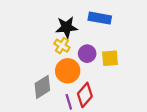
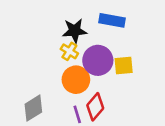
purple circle: (87, 54) -> (98, 60), size x1.5
gray diamond: (42, 87) -> (33, 108), moved

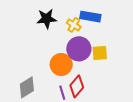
black star: (75, 31) -> (47, 19), moved
yellow cross: (69, 51) -> (74, 25), moved

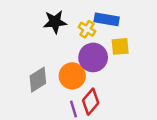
yellow square: (100, 53) -> (120, 46), moved
gray diamond: (27, 87) -> (38, 80), moved

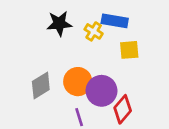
purple circle: (93, 57) -> (102, 91), moved
red diamond: (91, 102) -> (123, 109), moved

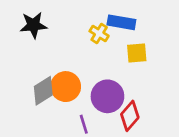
black star: (59, 24) -> (34, 25), moved
orange circle: (78, 82) -> (66, 87), moved

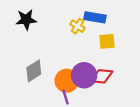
orange circle: (66, 87) -> (67, 81), moved
red diamond: (130, 116) -> (102, 76), moved, turned 55

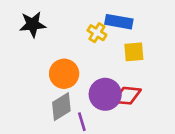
gray diamond: (34, 71) -> (61, 107), moved
orange circle: (67, 81) -> (64, 74), moved

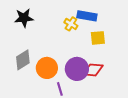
orange circle: (64, 74) -> (47, 68), moved
gray diamond: (61, 107) -> (23, 60), moved

